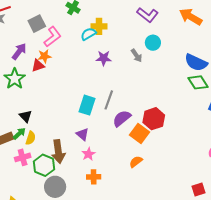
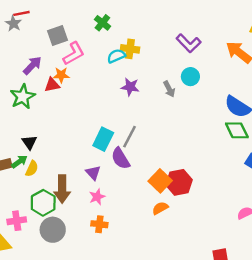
purple semicircle: (122, 118) -> (121, 158), moved, turned -90
red hexagon: (154, 119) -> (179, 182), moved
pink cross: (23, 157) -> (17, 221), moved
orange semicircle: (136, 162) -> (160, 208), moved

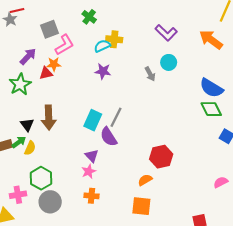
purple star: (130, 87) -> (103, 71), moved
purple triangle: (93, 173) -> (92, 156), moved
orange square: (160, 181) -> (141, 206), moved, turned -36
brown arrow: (62, 189) -> (49, 118), moved

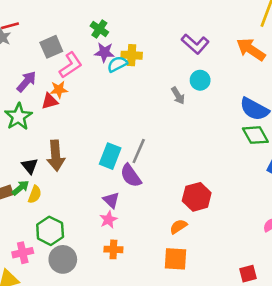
purple star: (103, 71) -> (104, 52), moved

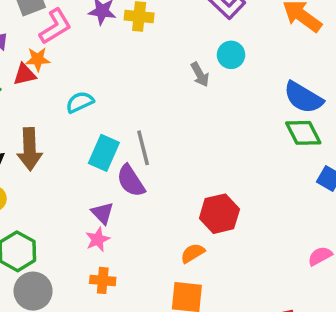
cyan semicircle: (117, 64) -> (80, 102), moved
gray line: (139, 151) -> (143, 148), turned -40

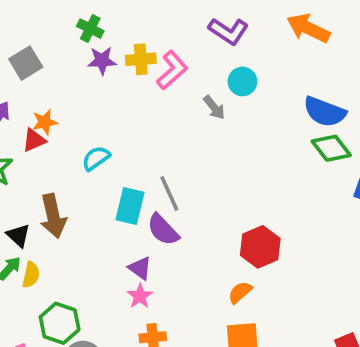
pink L-shape: (55, 26) -> (172, 70), moved

